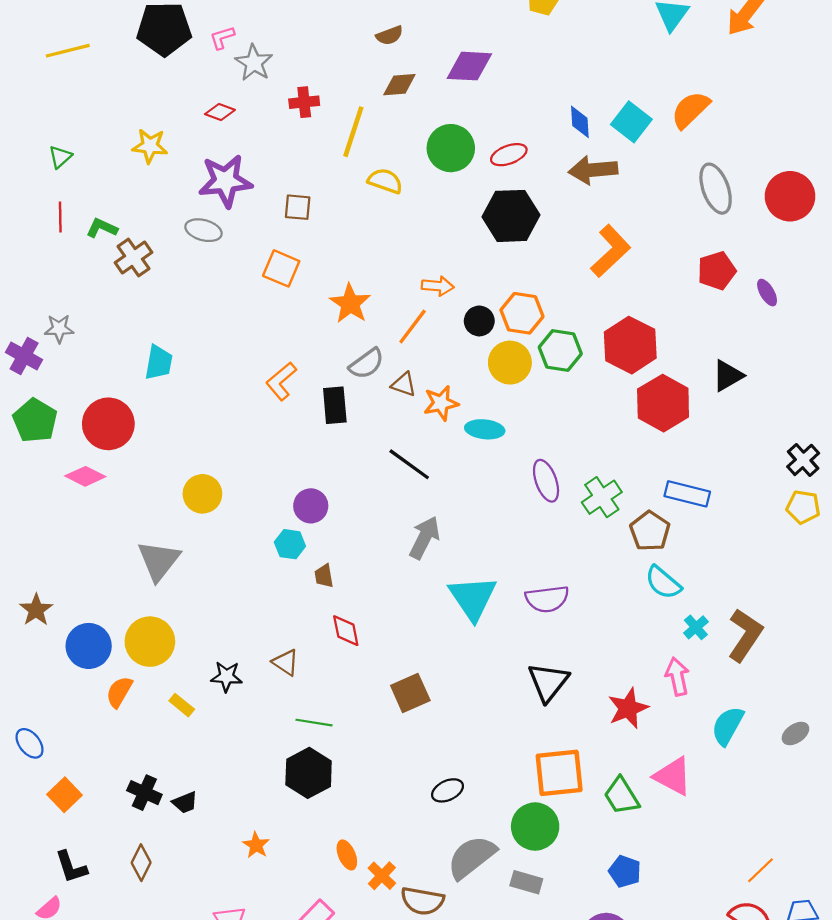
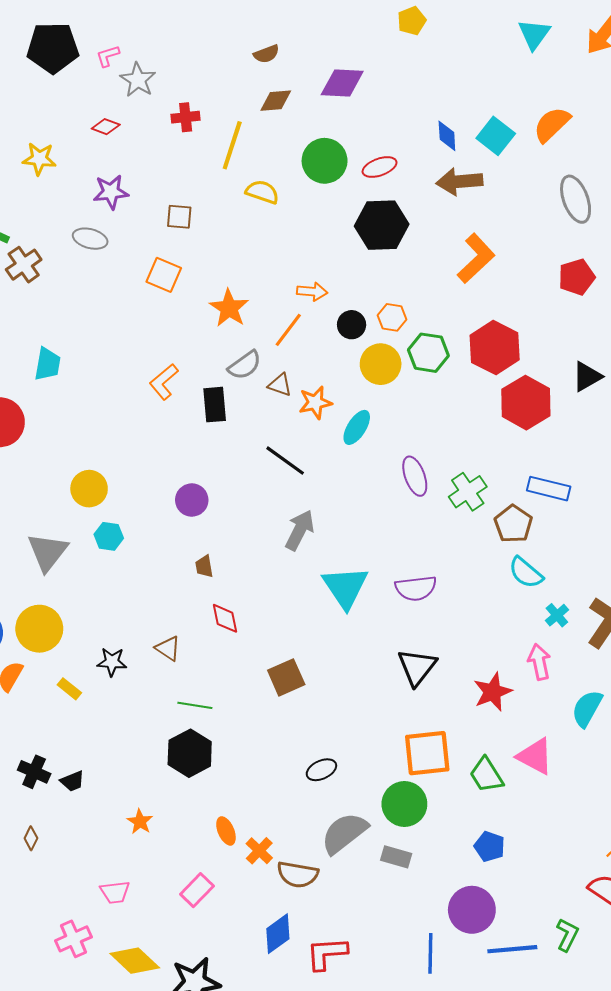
purple star: (225, 181) -> (111, 192), size x0.7
orange hexagon: (522, 313) -> (392, 317), size x0.7
cyan ellipse: (485, 429) -> (357, 427), turned -64
cyan hexagon: (290, 544) -> (109, 536), moved
brown diamond: (141, 863) -> (31, 838), size x0.7

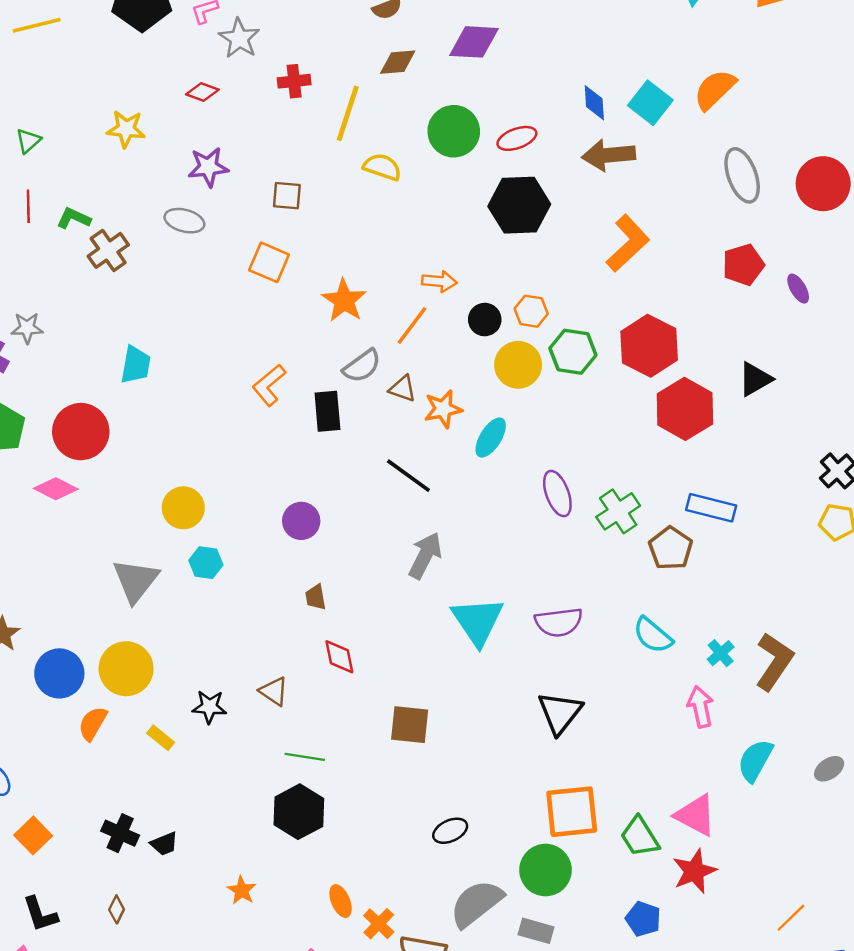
cyan semicircle: (526, 573) -> (653, 635), moved
brown square: (286, 677) -> (410, 725), turned 30
red star: (493, 692) -> (694, 871), moved

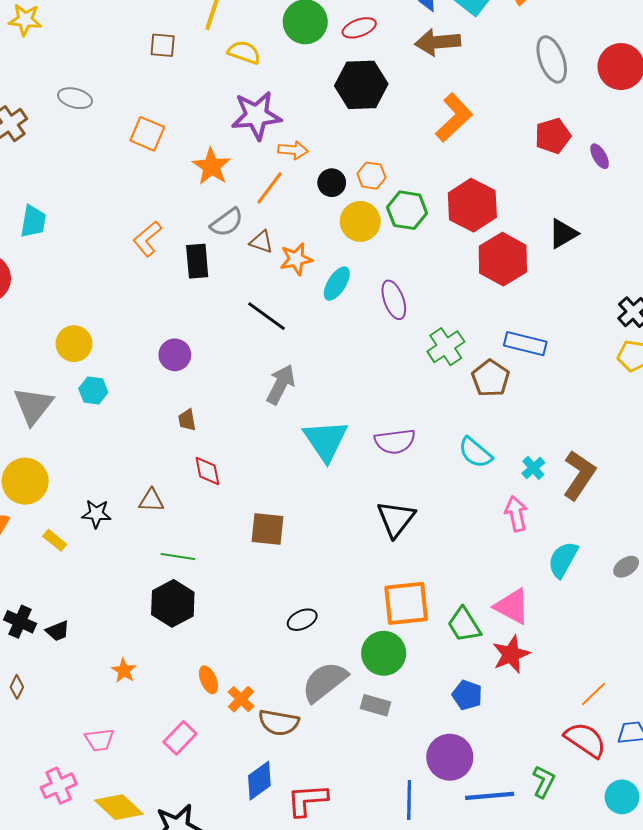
purple star: (208, 167) -> (256, 115), moved, size x1.4
brown square: (287, 196) -> (163, 45), moved
purple ellipse: (557, 494) -> (394, 300), moved
brown triangle: (274, 691) -> (151, 501), turned -32

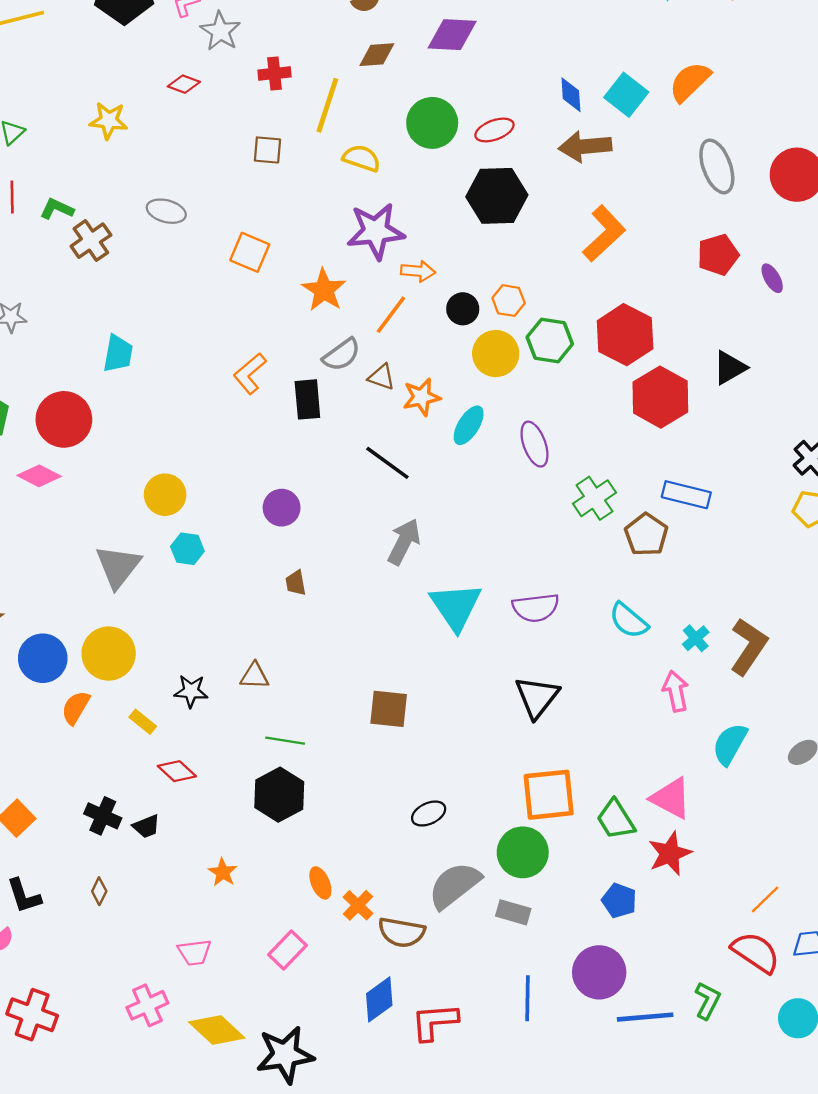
red diamond: (207, 471) -> (177, 771), moved, turned -36
blue line: (409, 800) -> (527, 998), moved

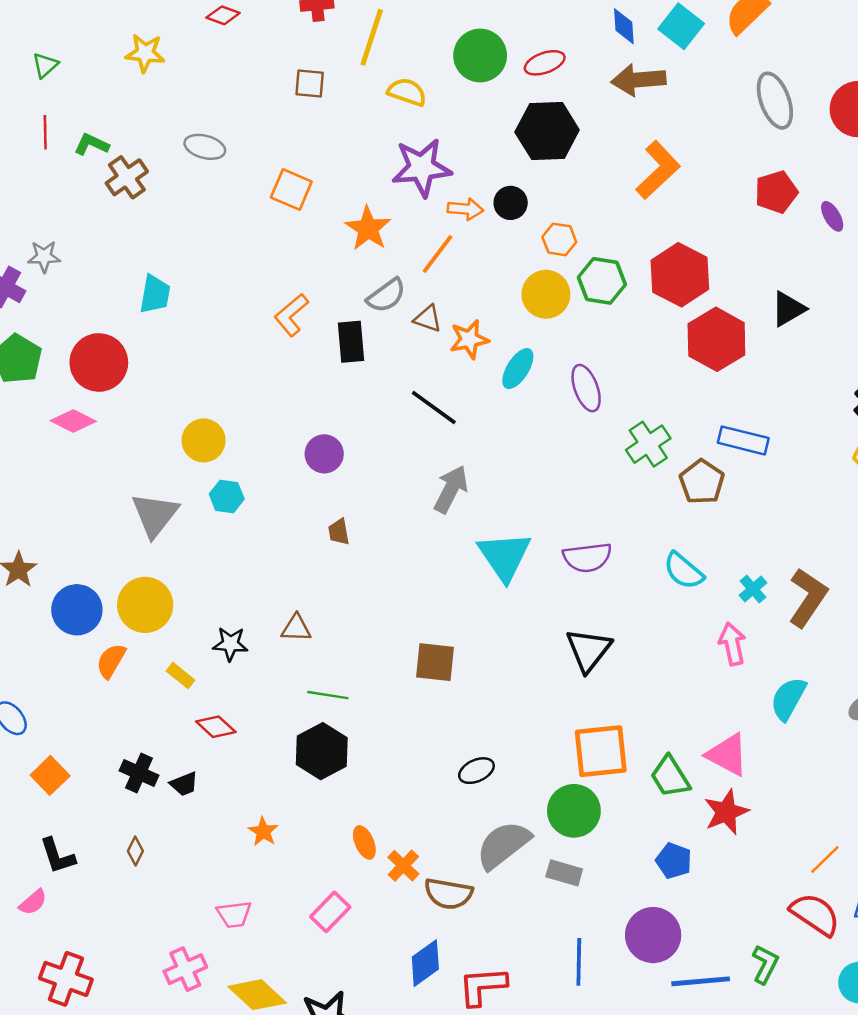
black circle: (463, 309) -> (511, 203), moved

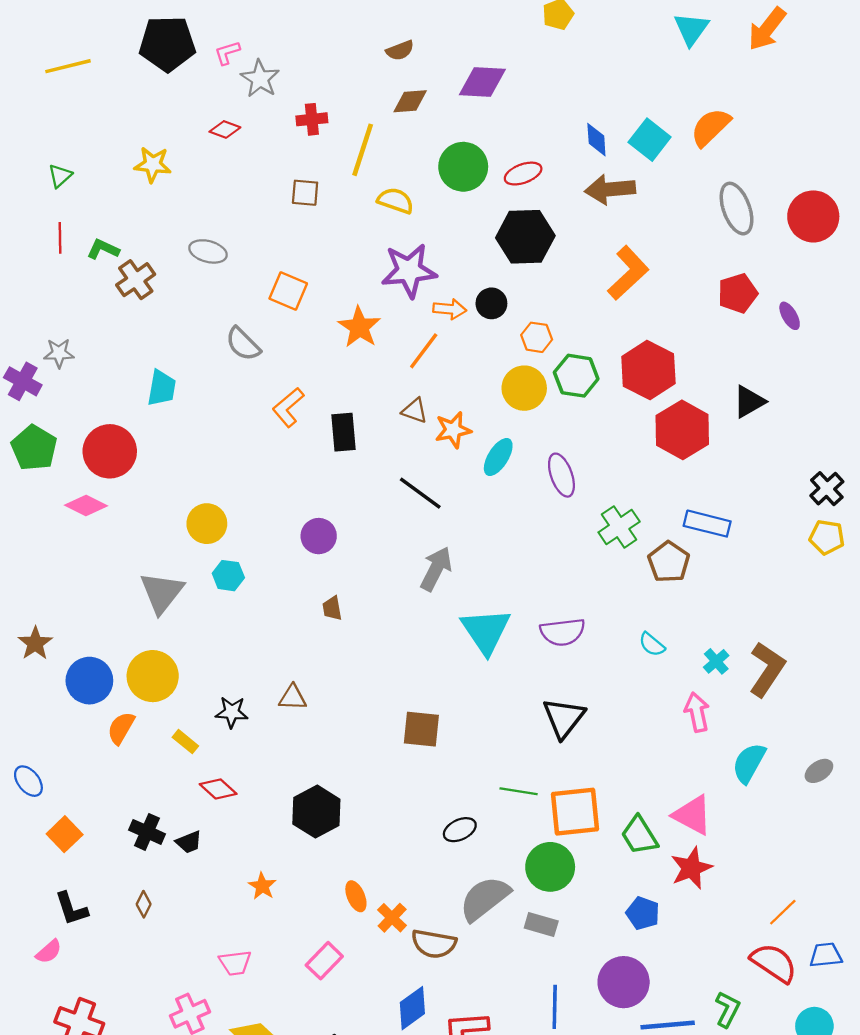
gray semicircle: (386, 295) -> (243, 344), moved, turned 81
cyan semicircle: (684, 571) -> (652, 644), size x0.7
green line: (328, 695) -> (519, 791), moved

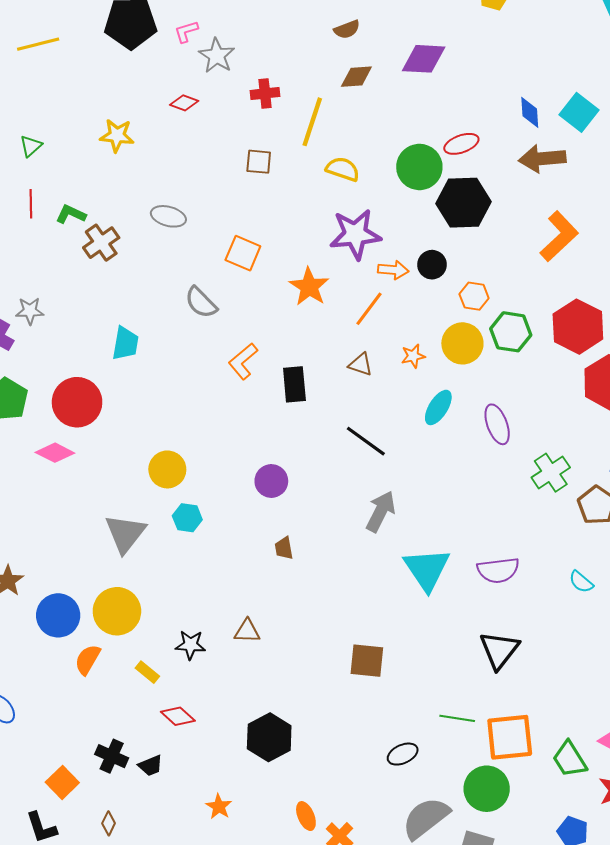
green circle: (463, 167) -> (419, 167), moved
orange star: (453, 430) -> (413, 356), moved, size x0.7
orange square: (65, 834) -> (62, 782), moved

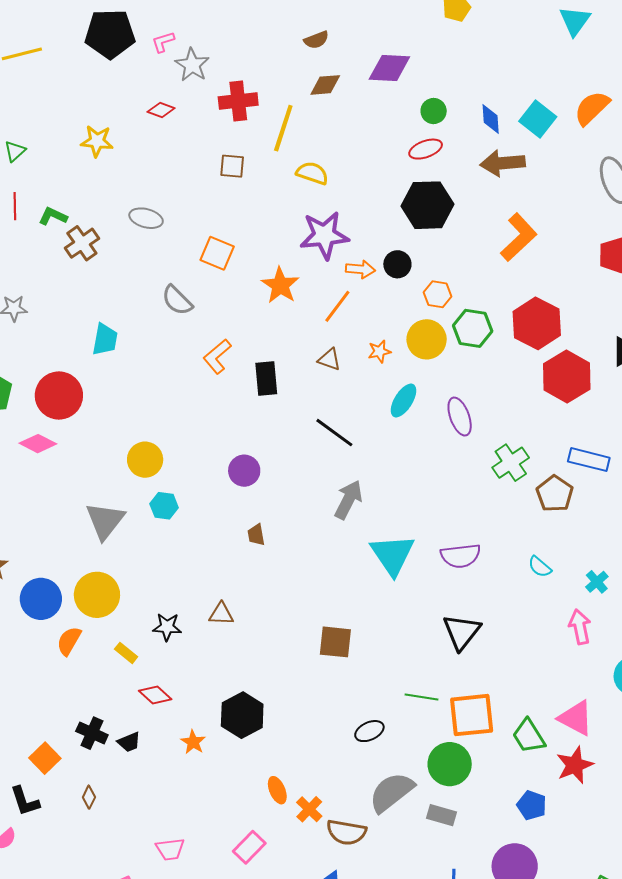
red cross: (265, 93) -> (238, 101), size x1.4
green circle: (419, 167) -> (434, 111), moved, size x0.6
orange star: (219, 807) -> (193, 742), moved

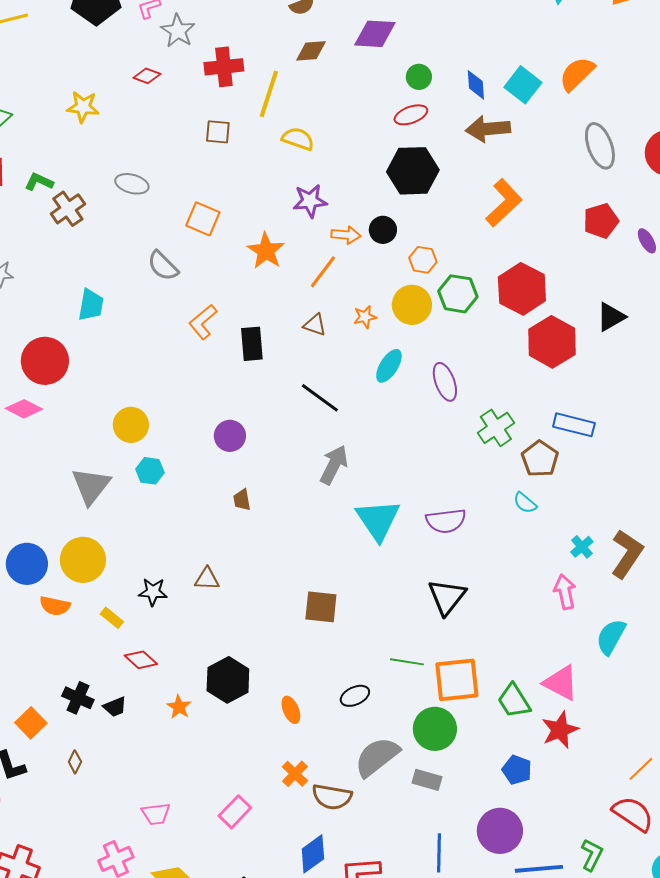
purple star: (324, 235) -> (310, 201), size x0.7
cyan semicircle: (540, 567) -> (525, 503), moved
orange semicircle: (69, 641) -> (55, 606), turned -108
orange ellipse: (277, 790) -> (291, 710), moved

